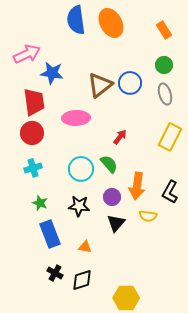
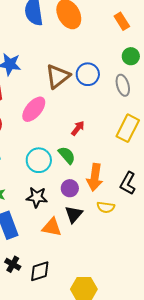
green circle: (164, 65) -> (131, 56), moved
pink ellipse: (76, 118) -> (34, 109), turned -48
orange triangle: (85, 247) -> (52, 227), moved, size x1.5

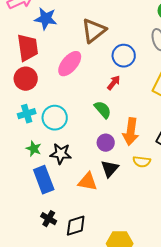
blue circle: (88, 74) -> (124, 56), moved
cyan circle: (39, 160) -> (55, 118), moved
black star: (37, 197) -> (61, 154), moved

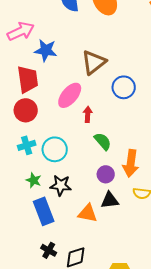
red arrow: (114, 83) -> (88, 114), moved, turned -35
black triangle: (110, 169) -> (110, 200), turned 42

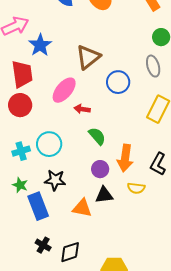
blue star: (46, 50) -> (40, 45), turned 30
red arrow: (88, 114) -> (82, 109), turned -84
cyan cross: (27, 145) -> (21, 151), moved
green star: (34, 180) -> (20, 185), moved

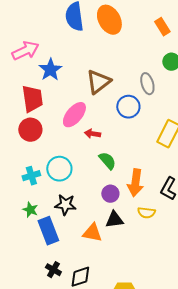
gray ellipse: (153, 66) -> (147, 84), moved

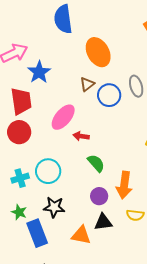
orange ellipse: (109, 20) -> (98, 52), moved
brown triangle: (98, 82) -> (87, 84), size x0.6
blue circle: (128, 107) -> (109, 95), moved

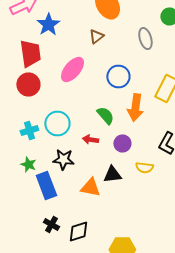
blue circle: (109, 95) -> (118, 76), moved
red arrow: (81, 136) -> (90, 140), moved
orange arrow: (124, 185) -> (135, 108), moved
purple circle: (99, 196) -> (122, 144), moved

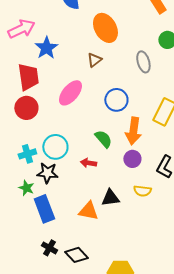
purple circle: (122, 144) -> (132, 159), moved
black star: (63, 160) -> (47, 173), moved
black diamond: (78, 232) -> (76, 255), turned 65

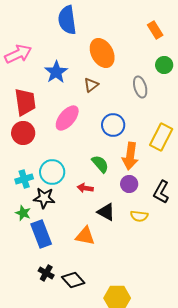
blue star: (46, 48) -> (56, 72), moved
black triangle: (110, 198) -> (106, 212), moved, turned 36

